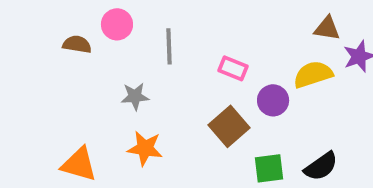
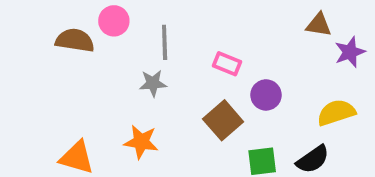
brown semicircle: (77, 44) -> (75, 40), size x1.4
yellow semicircle: (313, 74) -> (336, 113), moved
gray star: (135, 96) -> (153, 83), moved

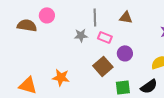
brown triangle: (319, 25) -> (126, 17), moved
gray line: (165, 42) -> (95, 17), moved
gray star: (153, 83) -> (81, 35), moved

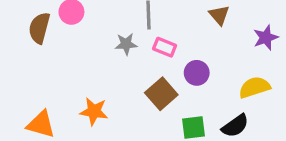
brown triangle: (126, 17) -> (219, 15), moved, turned 40
brown semicircle: (27, 25) -> (39, 28), turned -84

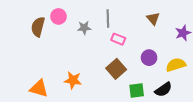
gray star: (126, 44) -> (84, 28), moved
purple circle: (197, 73) -> (149, 58), moved

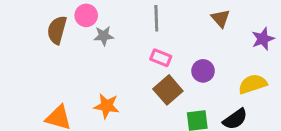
gray star: (84, 28) -> (104, 36), moved
pink rectangle: (118, 39) -> (161, 58), moved
purple circle: (149, 58) -> (203, 71), moved

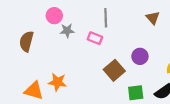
brown semicircle: (57, 30) -> (26, 41), moved
pink rectangle: (161, 58) -> (95, 38), moved
orange star: (107, 106) -> (57, 82), moved

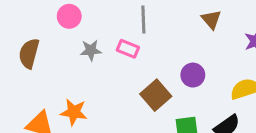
gray star: (67, 31) -> (91, 50), moved

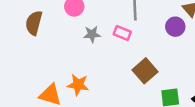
brown semicircle: (29, 53) -> (34, 23), moved
purple circle: (193, 75) -> (175, 27), moved

